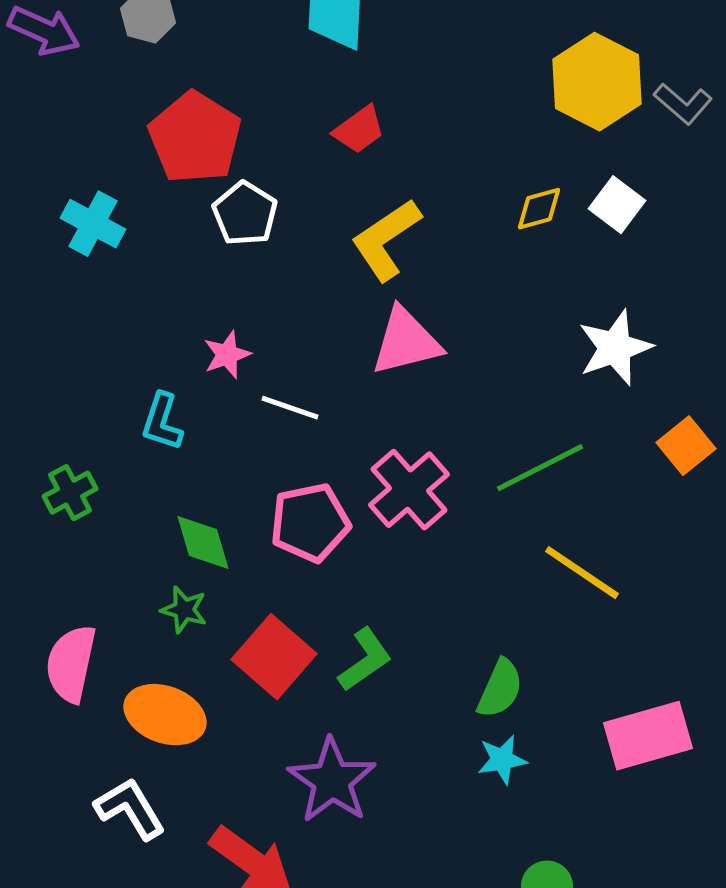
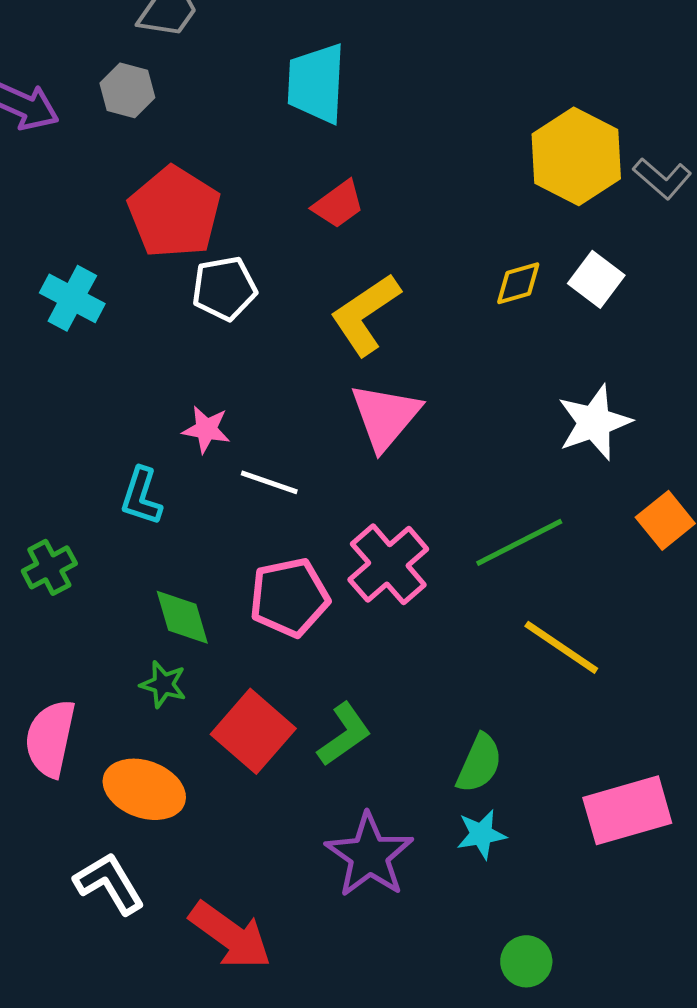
white pentagon: (245, 214) -> (224, 288), turned 30
pink triangle: (406, 342) -> (385, 416), turned -36
pink star: (227, 355) -> (206, 429), turned 30
purple star: (332, 781) -> (369, 855), moved

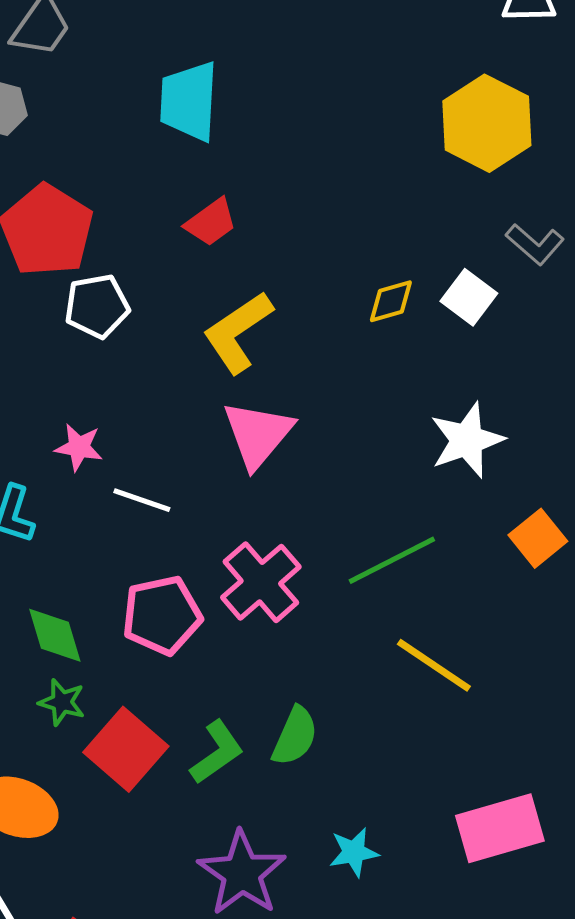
yellow hexagon: (576, 156) -> (487, 123), moved
gray L-shape: (662, 178) -> (535, 244), moved
green star: (163, 684) -> (62, 702), moved
green semicircle: (479, 763) -> (295, 736), moved

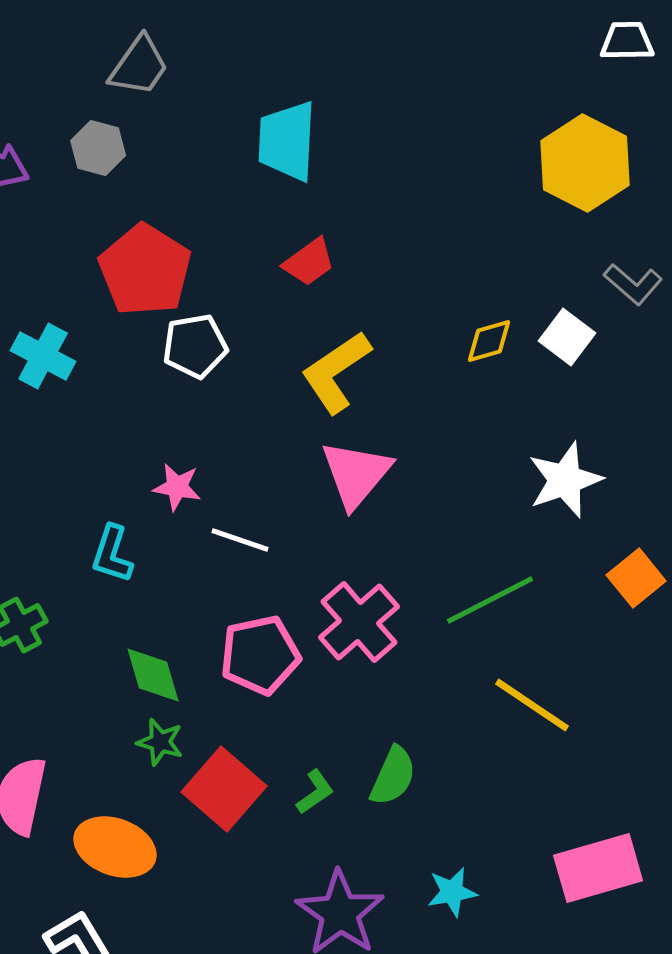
green L-shape: (217, 752) -> (315, 792), size x0.7

